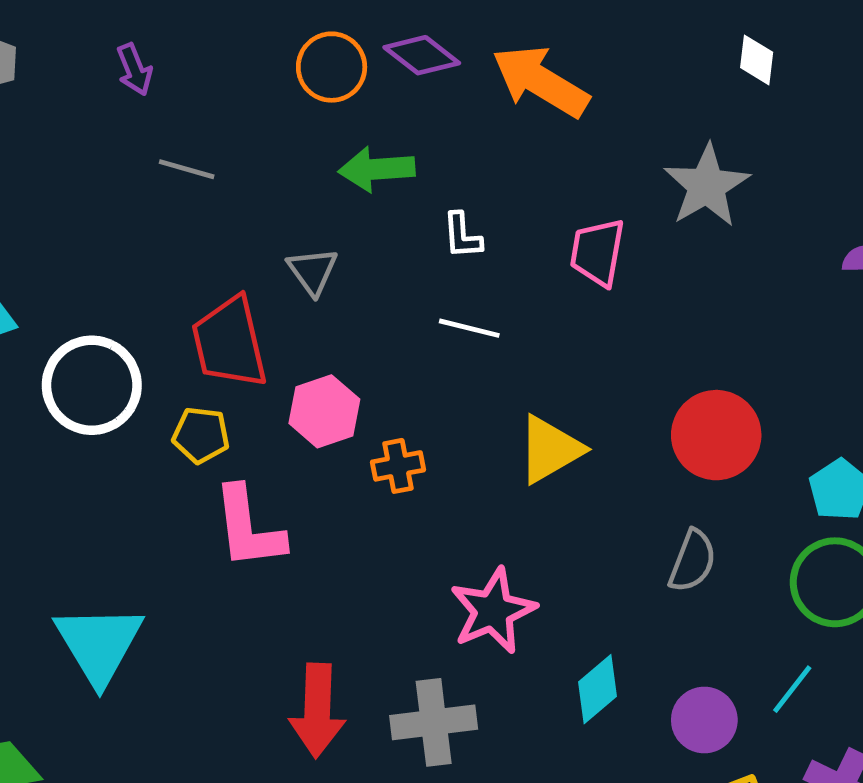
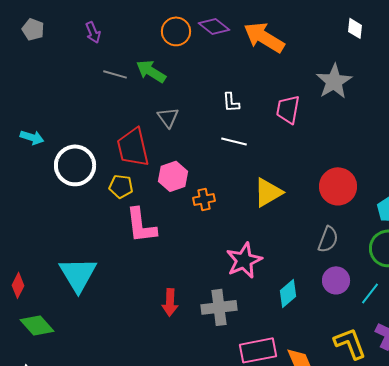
green arrow: (377, 169) -> (151, 71), moved, turned 36
red arrow: (317, 711) -> (170, 302), size x0.7
purple circle: (704, 720) -> (336, 280), moved

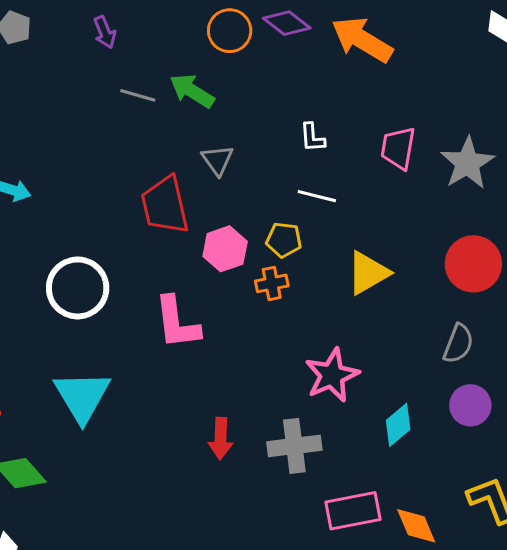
gray star: (334, 81) -> (467, 163), moved
white circle: (75, 165) -> (78, 288), moved
yellow pentagon: (121, 186) -> (284, 240), moved

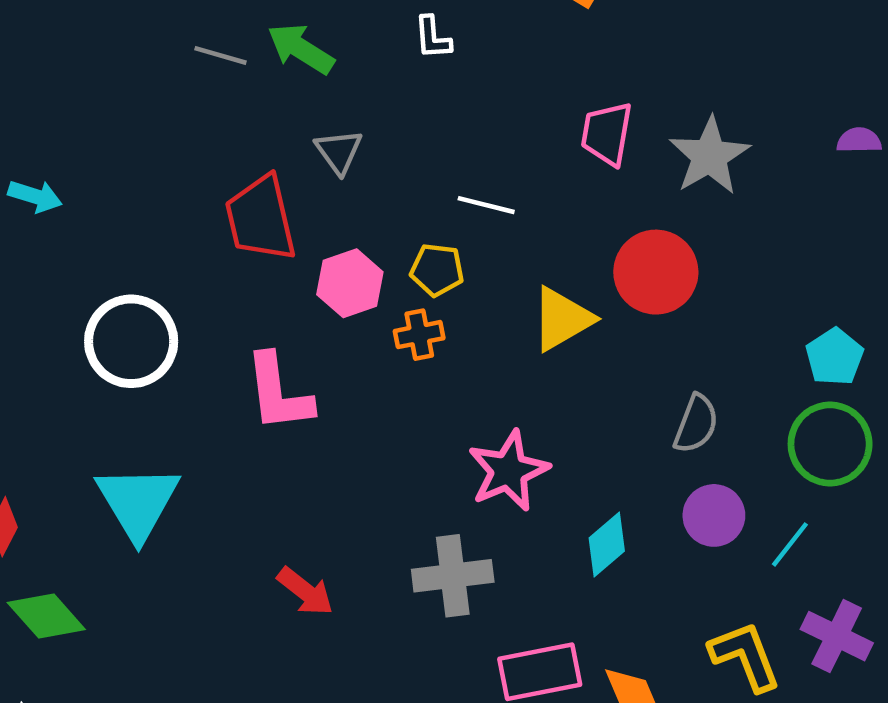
white L-shape: (312, 137) -> (433, 38), moved
red circle: (473, 264) -> (656, 272), moved
red arrow: (221, 438) -> (305, 591), moved, turned -54

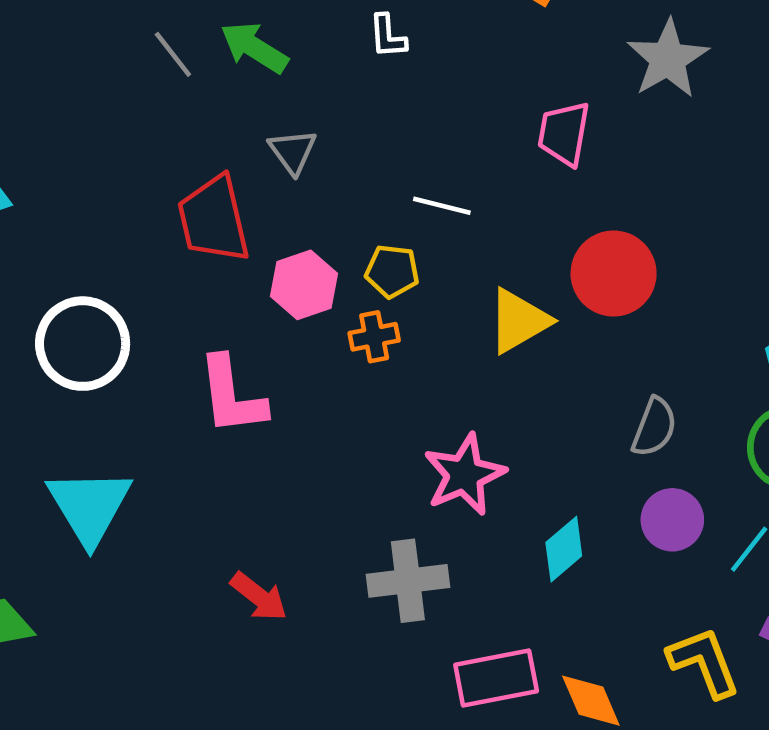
gray line: (220, 55) -> (173, 54), turned 36
gray star: (709, 156) -> (668, 59), moved

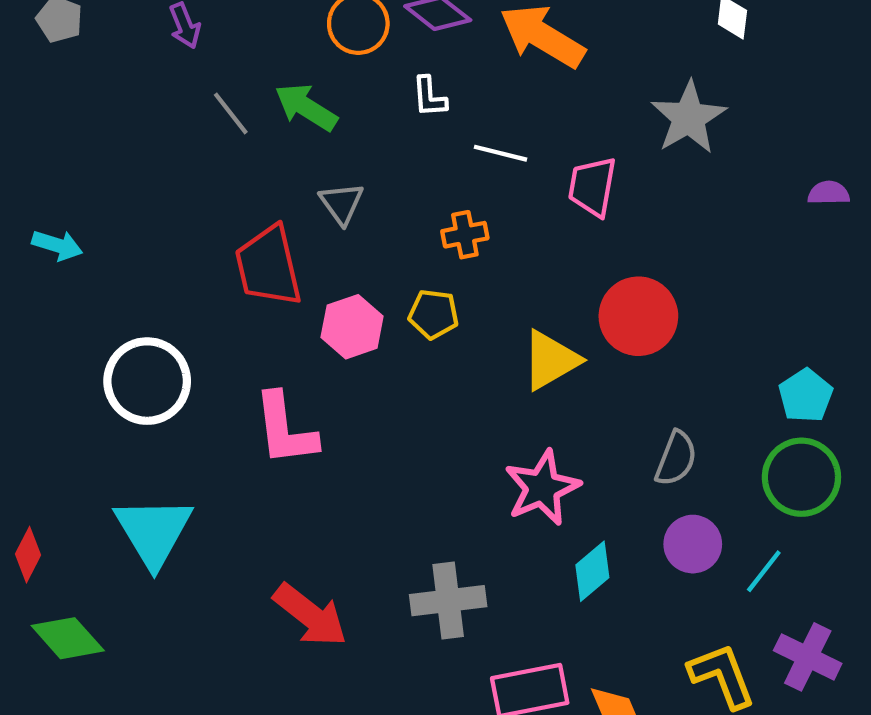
white line: (442, 206) -> (500, 153), moved
orange cross: (374, 337) -> (465, 235), moved
pink star: (464, 475) -> (542, 488), moved
red arrow: (259, 597) -> (310, 615), size x1.4

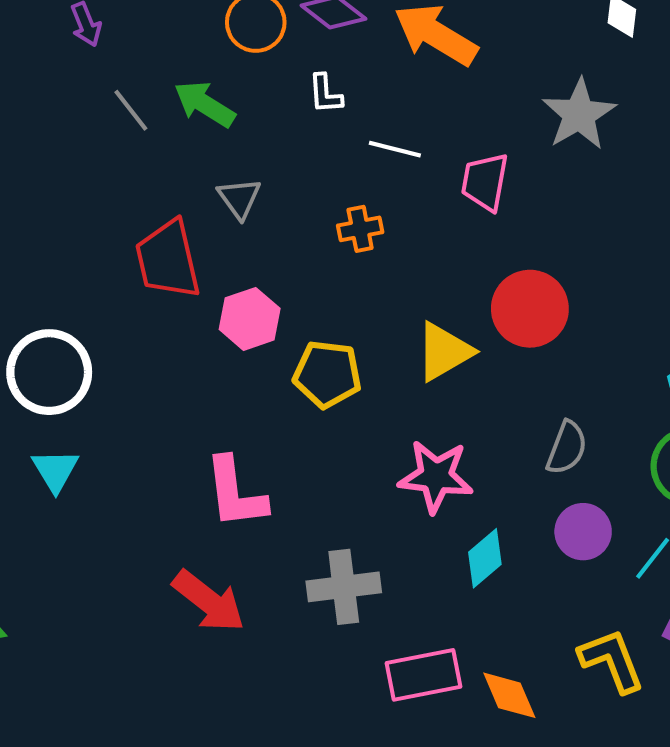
yellow pentagon: (434, 314) -> (327, 374), moved, size x1.4
pink L-shape: (285, 429) -> (235, 493), moved
pink star: (542, 488) -> (436, 476), turned 30
cyan triangle: (153, 532) -> (55, 470), moved, size x0.6

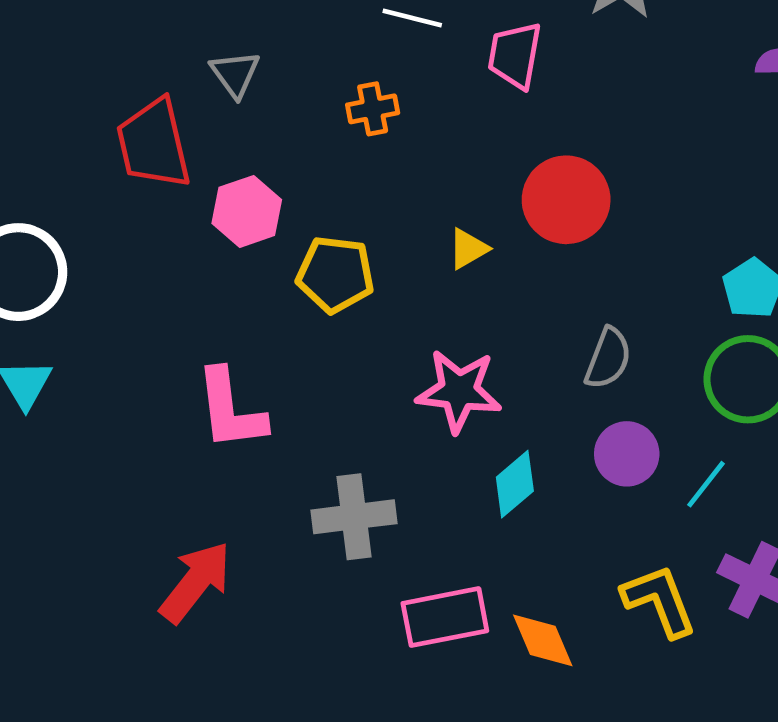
yellow triangle: (444, 352) -> (468, 249), size x0.6
red arrow: (209, 601) -> (195, 582), moved, turned -90

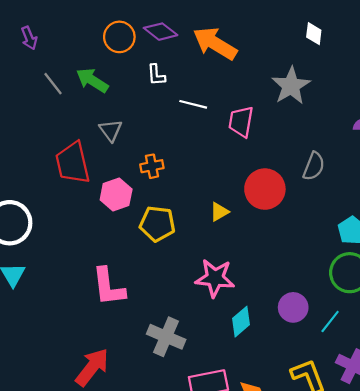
orange cross: (373, 109) -> (152, 166), moved
gray semicircle: (608, 358) -> (314, 166), moved
gray cross: (354, 517) -> (166, 337), turned 30

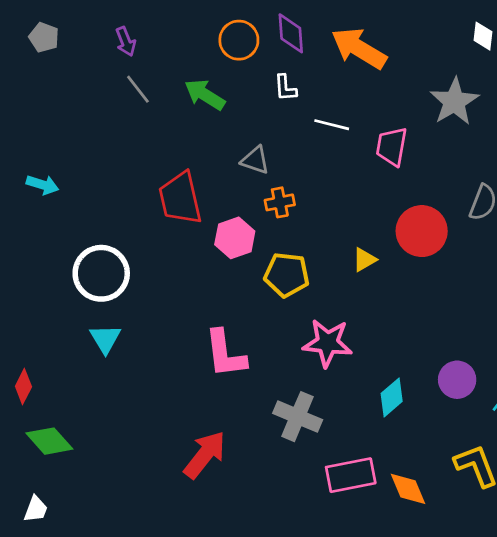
purple diamond: (161, 32) -> (291, 33), turned 48
gray line: (53, 84) -> (138, 89), moved
gray triangle: (111, 130) -> (255, 160), moved, turned -35
pink star: (215, 278) -> (328, 343), moved

